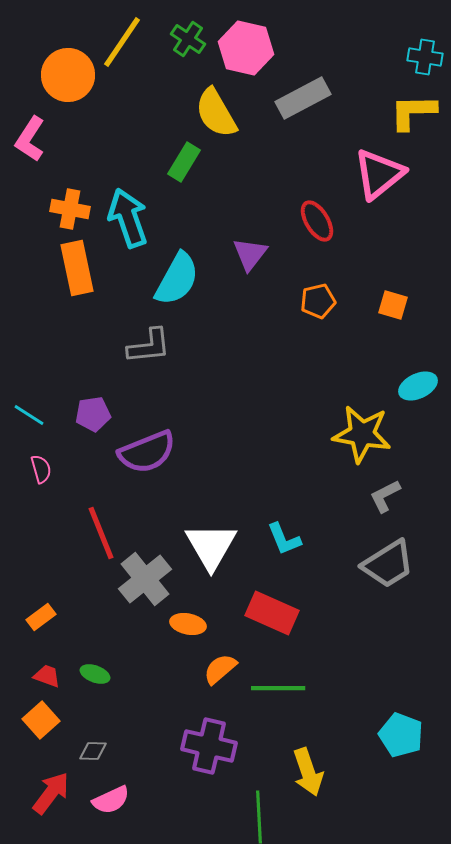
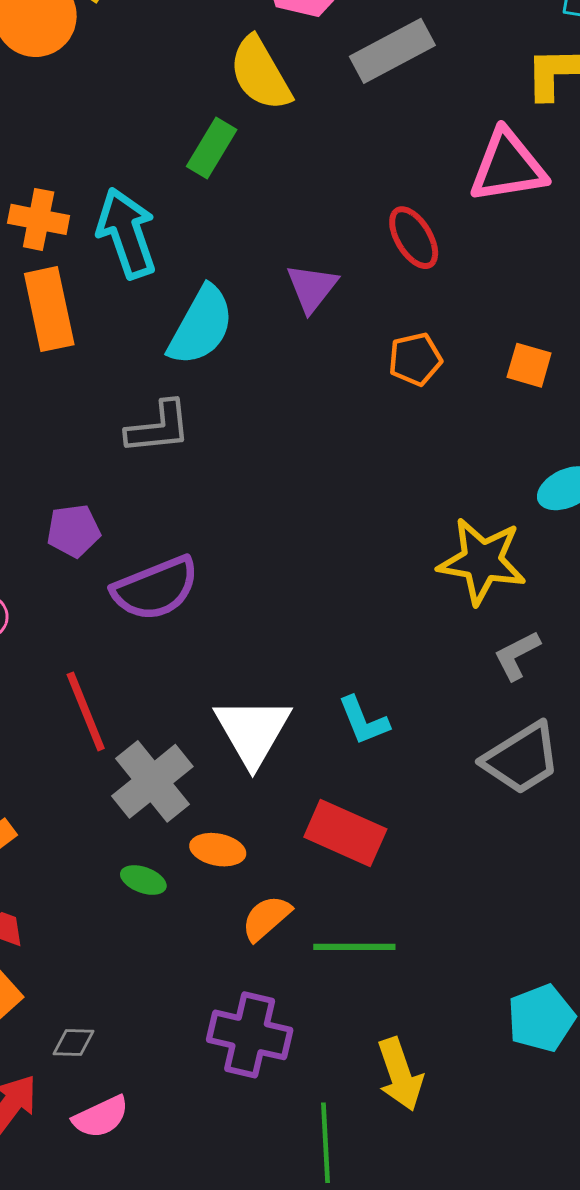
pink triangle: (379, 174) -> (508, 166), turned 30
green ellipse: (95, 674) -> (143, 880), moved
cyan pentagon: (401, 735) -> (541, 1018), turned 30

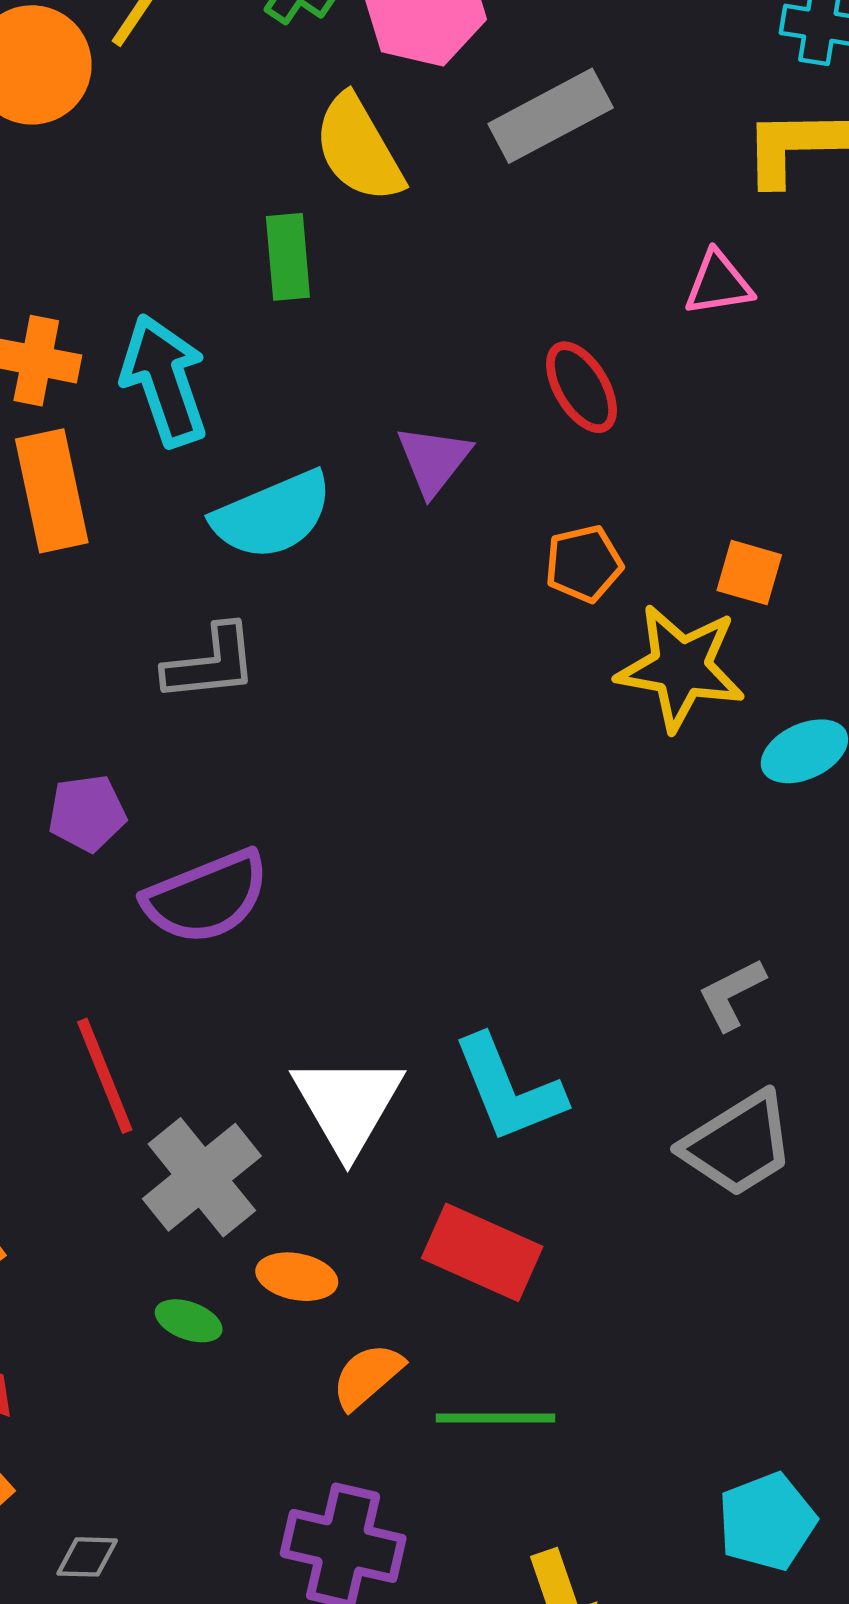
green rectangle: (212, 148) -> (288, 257), turned -36
pink triangle: (508, 166) -> (718, 283), size x0.6
cyan semicircle: (201, 326) -> (272, 515), turned 38
yellow star: (482, 561) -> (681, 667), moved
cyan L-shape: (364, 721) -> (509, 1089), size x1.5

